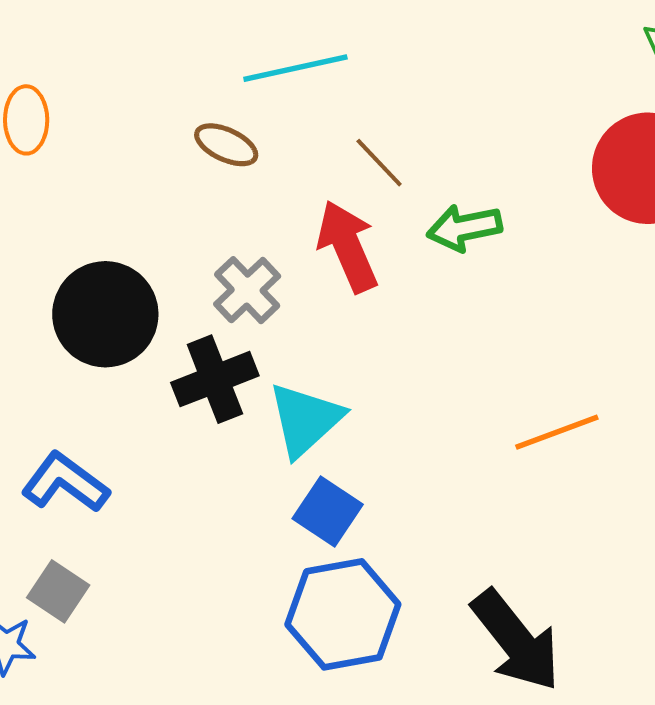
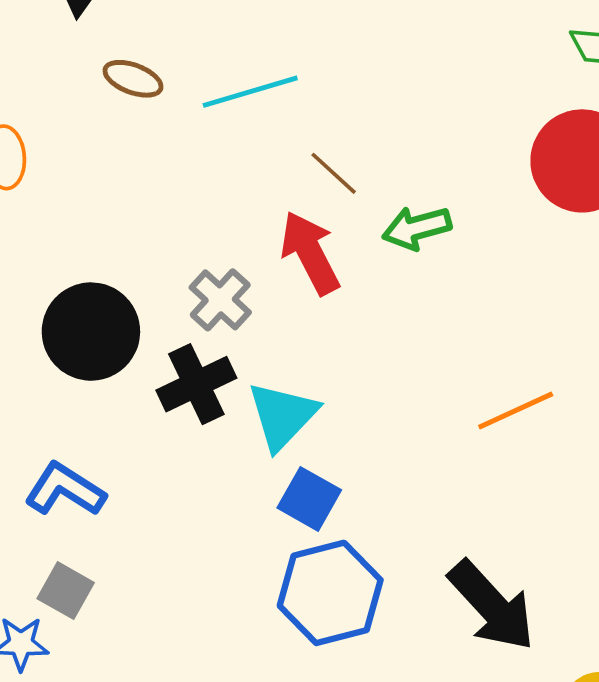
brown ellipse: (226, 145) -> (133, 79), moved

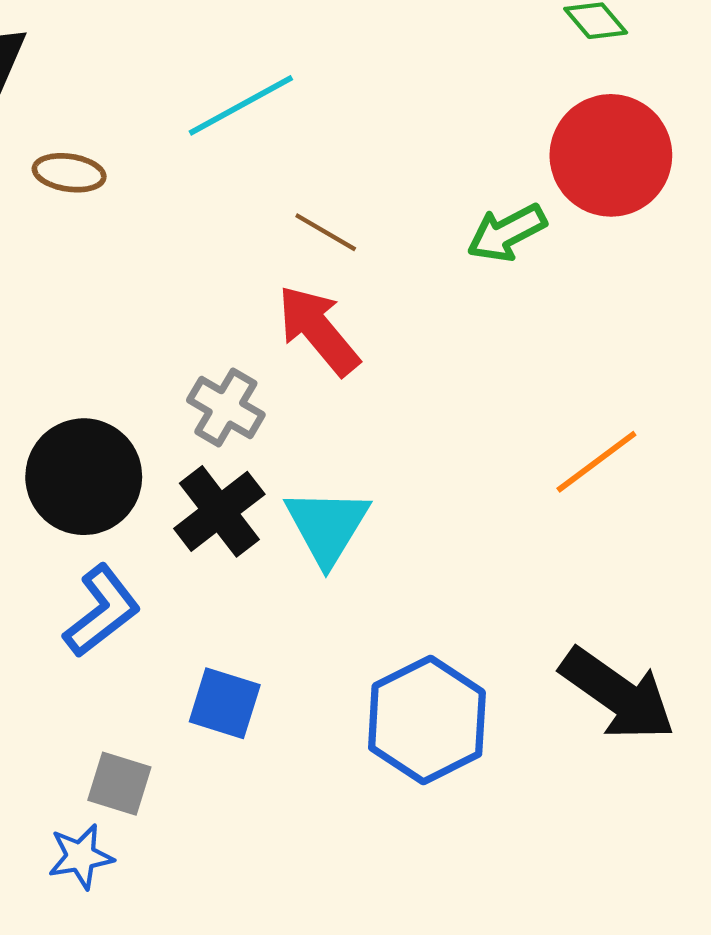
cyan line: (250, 92) -> (241, 105), moved
green arrow: (417, 228) -> (507, 233), moved
blue L-shape: (65, 490) -> (102, 611), moved, turned 122
blue square: (309, 499) -> (225, 703), moved

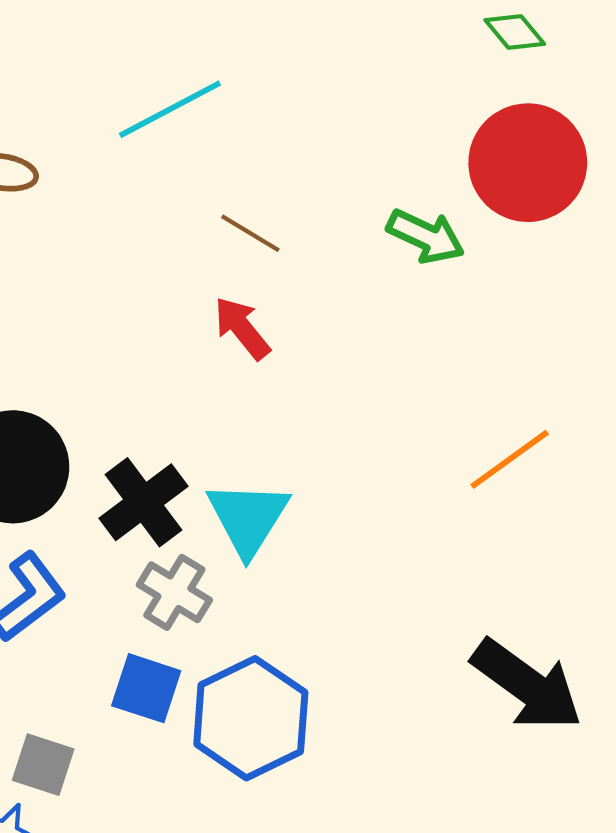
green arrow: (507, 233) -> (426, 236), turned -128
red arrow: (318, 330) -> (242, 328), size x0.7
gray cross: (226, 407) -> (174, 592), moved
blue hexagon: (427, 720) -> (251, 718), moved

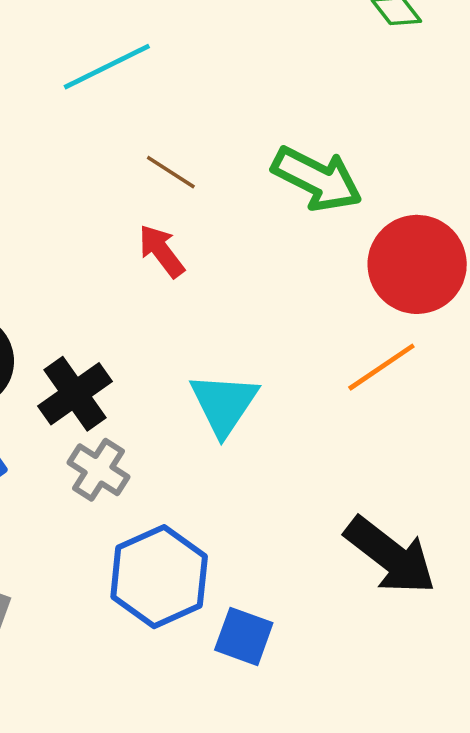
red circle: (528, 163) -> (417, 264), moved
green arrow: (426, 236) -> (317, 179), size x1.4
cyan triangle: (248, 518) -> (224, 404), moved
blue square: (146, 688) -> (244, 636), moved

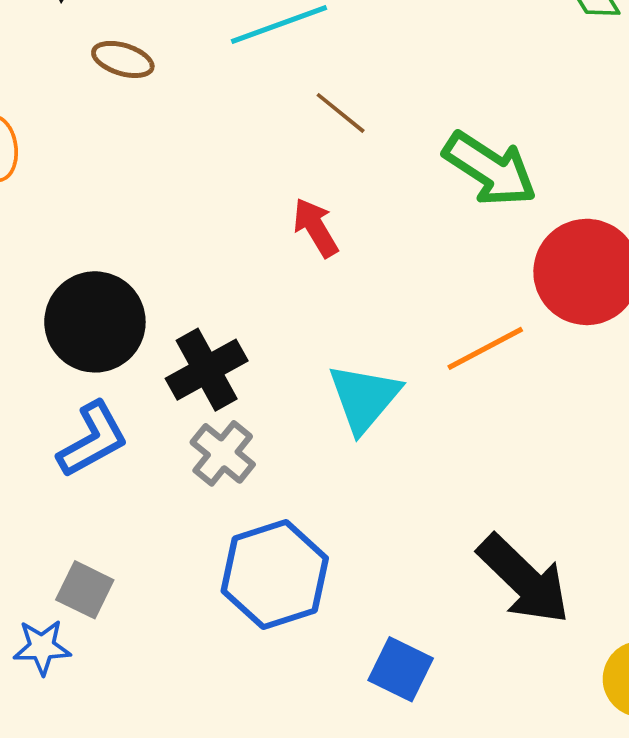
brown line: (171, 172) -> (341, 113), moved
orange line: (381, 367) -> (485, 348), moved
blue square: (244, 636) -> (401, 669), moved

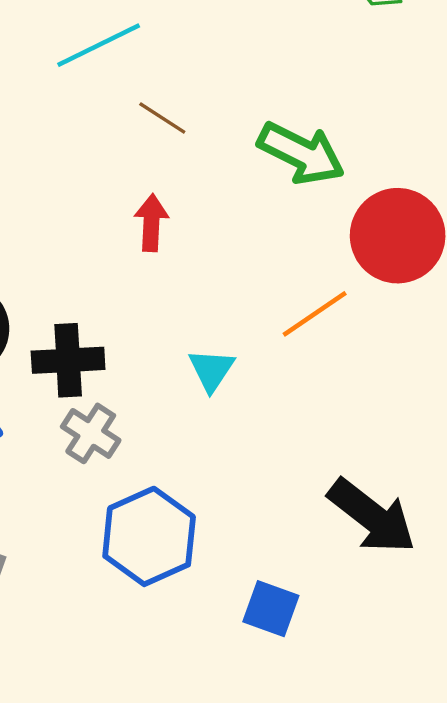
red arrow: (316, 228) -> (151, 223), turned 40
black cross: (207, 370) -> (68, 360), turned 32
cyan triangle: (364, 398) -> (211, 370), size x0.7

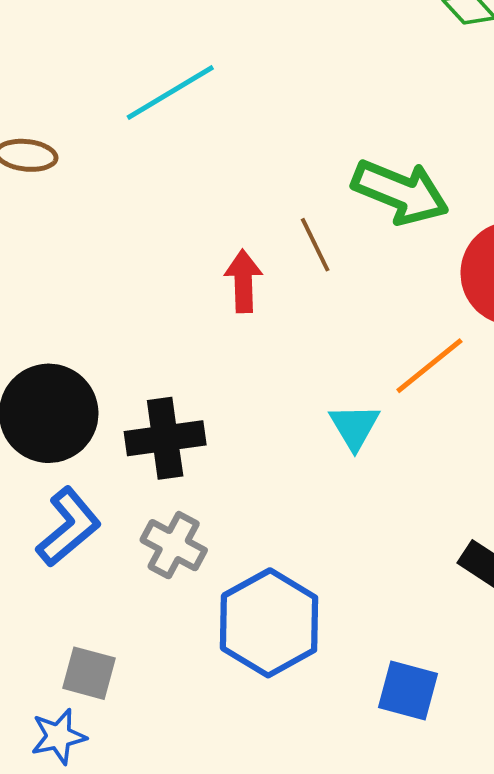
brown line: (162, 118) -> (315, 245), moved, turned 36
cyan triangle: (211, 370) -> (354, 427), moved
gray cross: (91, 433) -> (174, 545), moved

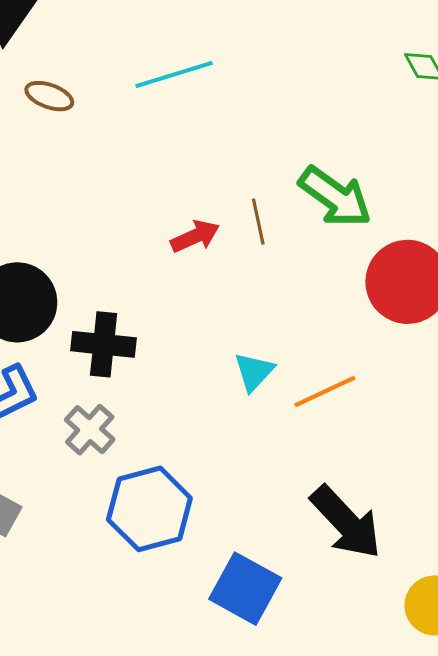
red arrow: (243, 281) -> (195, 236), turned 54
orange line: (429, 366) -> (325, 391), moved
blue square: (408, 691) -> (245, 589), size x1.4

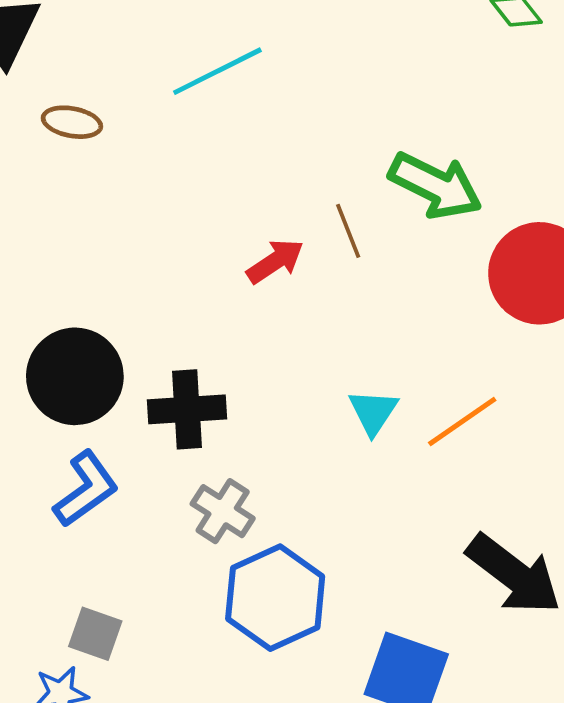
gray cross: (90, 430) -> (223, 511), moved

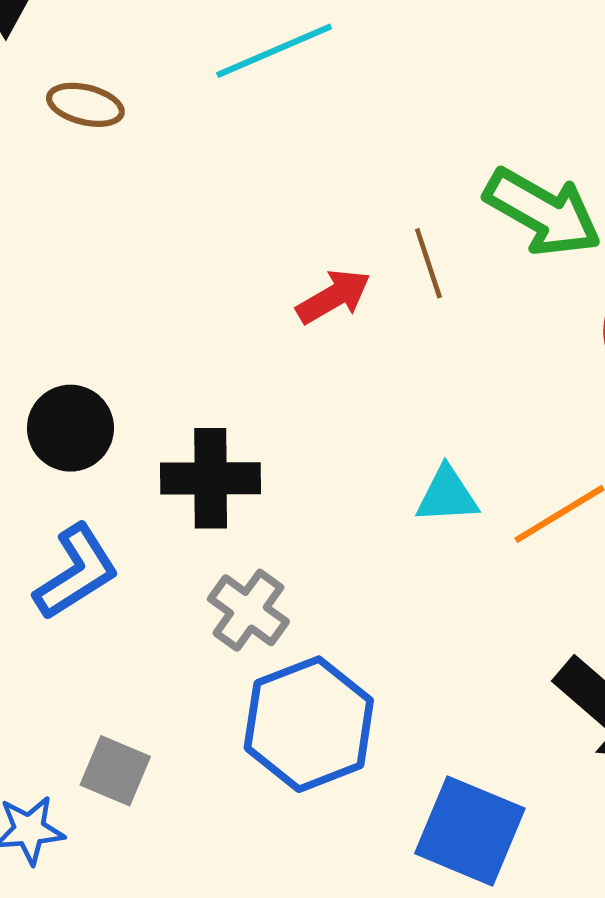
black circle: (75, 376) -> (70, 428), size x0.7
cyan triangle: (373, 412) -> (447, 495), turned 50
gray square: (95, 634) -> (115, 771), moved

